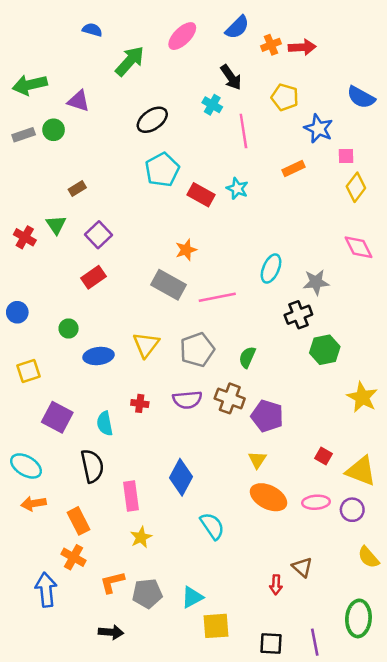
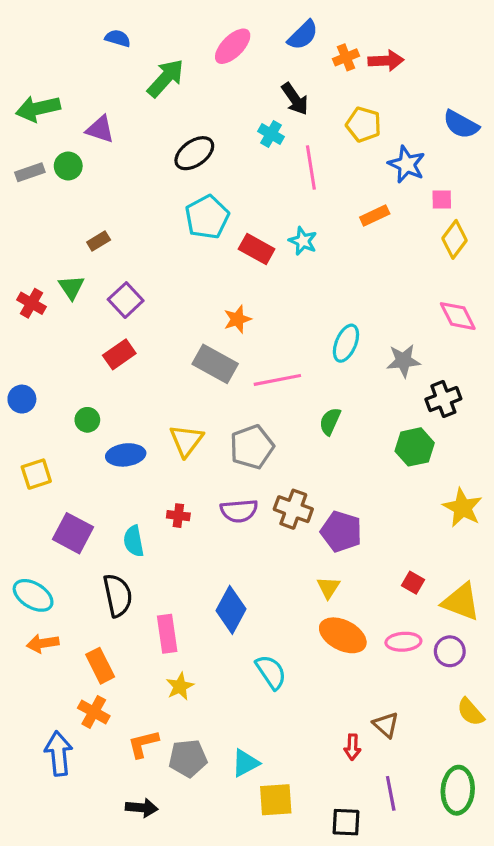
black cross: (298, 315) -> (443, 399), moved
green semicircle: (247, 357) -> (330, 421), moved
purple line: (315, 642) -> (391, 793), moved

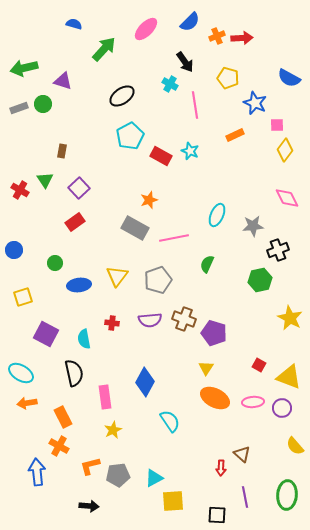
brown rectangle: (99, 241) -> (62, 151), turned -48

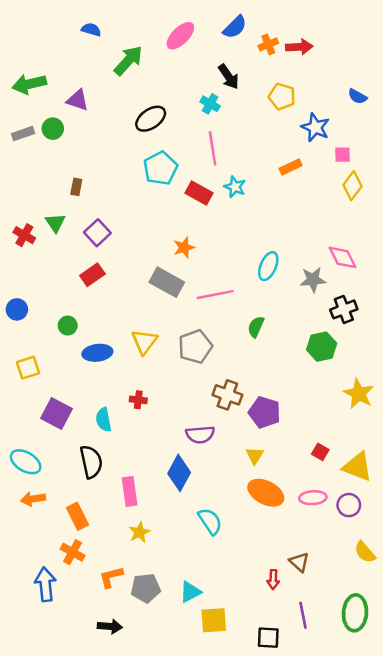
blue semicircle: (289, 78) -> (357, 96), size x0.7
pink line: (195, 105) -> (213, 148), moved
pink diamond: (287, 198) -> (343, 257), moved
purple semicircle: (150, 320) -> (200, 435), moved

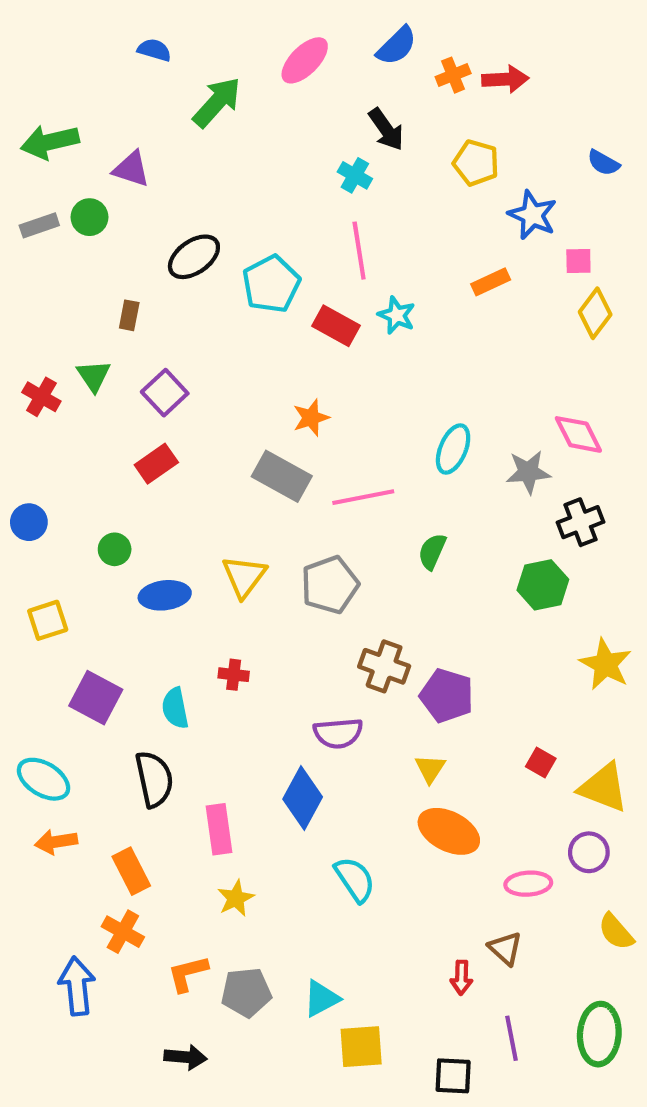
black ellipse: (151, 119) -> (194, 257), moved
pink ellipse: (313, 498) -> (528, 884), moved

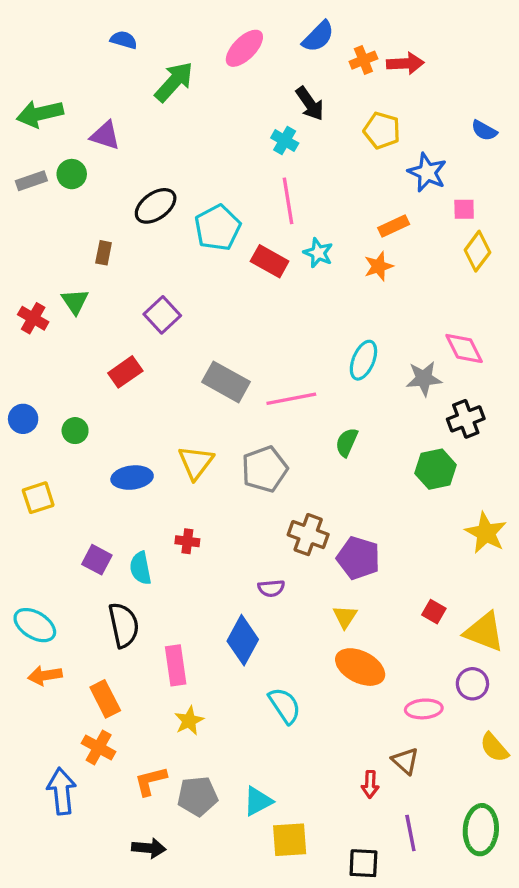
purple square: (165, 393) -> (162, 315), moved
orange star: (311, 418) -> (379, 266), moved
green circle: (115, 549) -> (75, 431), moved
purple square: (96, 698) -> (97, 560), moved, size x0.7
purple semicircle: (338, 733) -> (271, 588), size x0.7

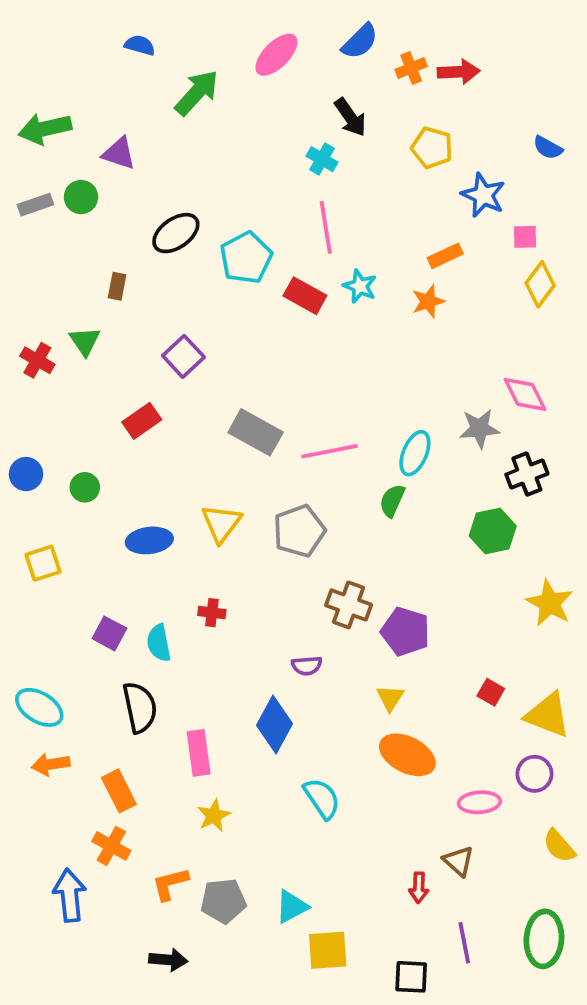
cyan ellipse: (363, 360) -> (415, 453), moved

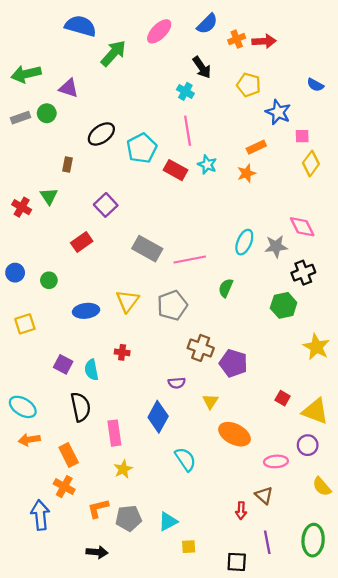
blue semicircle: (140, 45) -> (81, 26), size x1.8
cyan ellipse: (415, 453) -> (244, 242), moved
yellow triangle: (390, 698) -> (210, 401), moved
yellow square: (328, 950) -> (189, 547), size x0.6

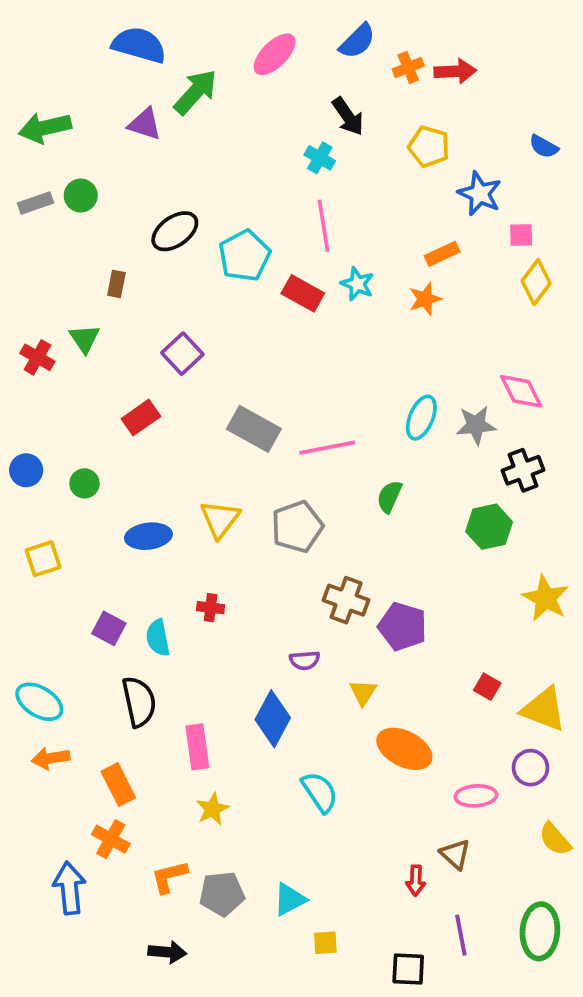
purple triangle: (69, 88) -> (145, 124), moved

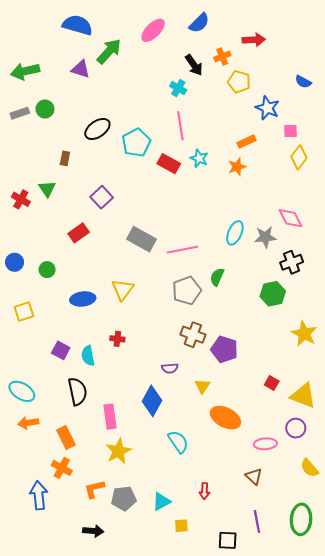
orange cross: (408, 68) -> (222, 57), moved
gray pentagon: (297, 527) -> (187, 291), moved
yellow star: (212, 809) -> (118, 451), size x1.4
red arrow: (416, 881) -> (204, 491), moved

